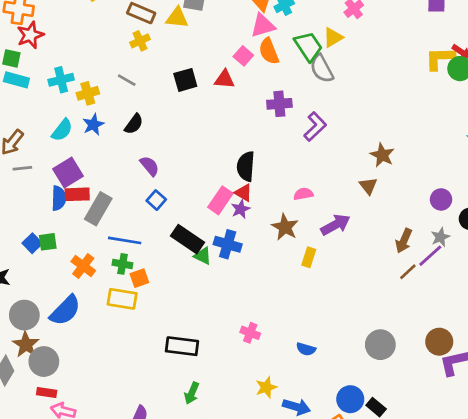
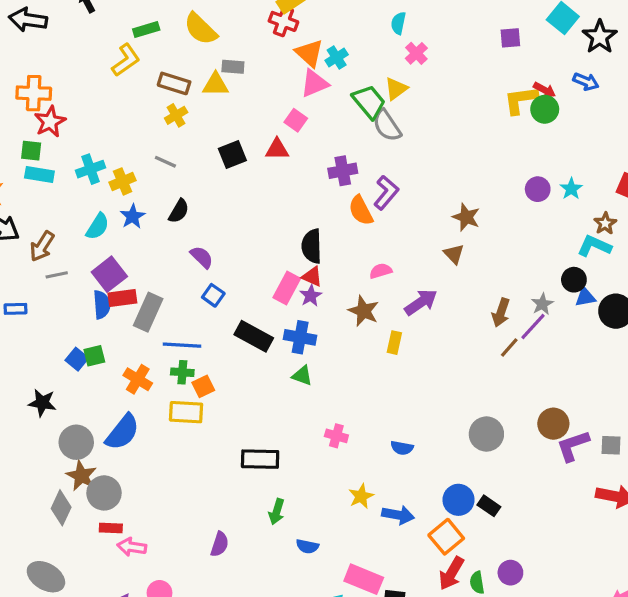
orange semicircle: (269, 51) -> (361, 210), moved
purple circle: (441, 199) -> (538, 189), moved
green triangle: (203, 256) -> (302, 376), moved

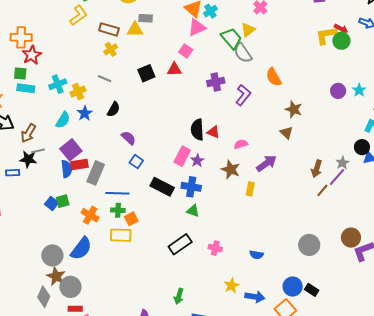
orange semicircle: (361, 210) -> (274, 77), moved
red triangle: (312, 277) -> (213, 132), moved
black star: (42, 403) -> (28, 159), moved
black rectangle: (260, 459) -> (180, 244), moved, turned -35

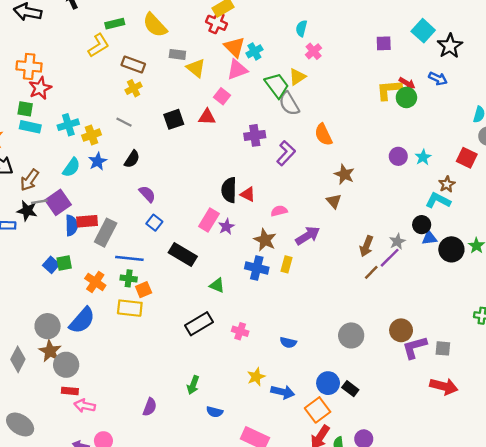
yellow triangle: (135, 30) -> (196, 68), moved, turned 36
purple square: (71, 150) -> (58, 202), moved
blue cross: (191, 187) -> (257, 268), moved
gray diamond: (44, 297) -> (18, 359), moved

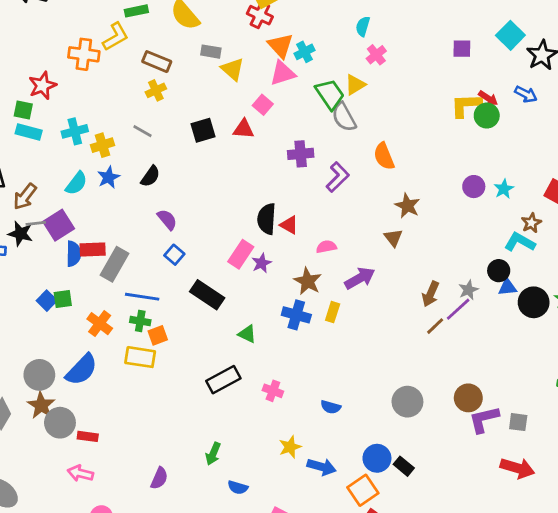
orange cross: (29, 66) -> (84, 54), moved
red rectangle: (70, 391) -> (88, 436), moved

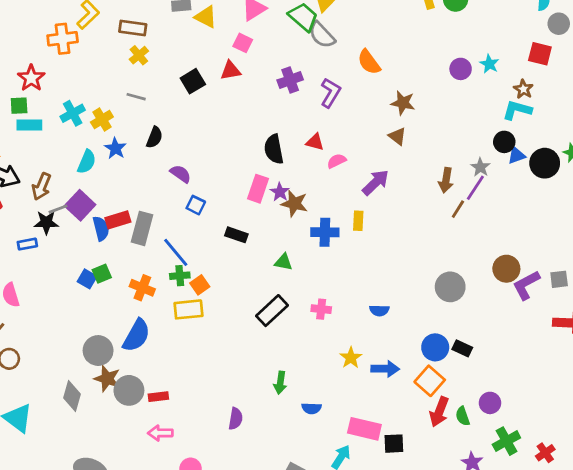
red triangle: (289, 225) -> (315, 142), moved
brown star: (308, 281) -> (294, 204), moved
black rectangle: (207, 295) -> (236, 235), size x0.7
blue line: (142, 297) -> (176, 252), turned 56

